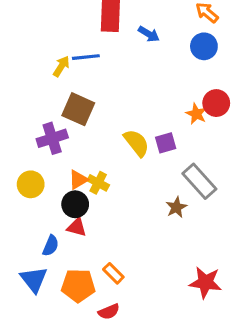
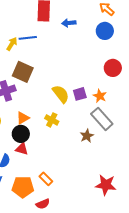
blue arrow: (149, 34) -> (69, 23), turned 144
orange star: (196, 114) -> (100, 96), moved
yellow cross: (98, 183) -> (52, 120), moved

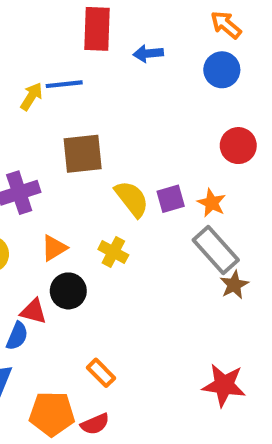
brown square: (23, 72) -> (83, 154), moved, turned -30
black circle: (21, 134) -> (68, 291), moved
brown star: (87, 136) -> (234, 285), moved
red triangle: (22, 149) -> (33, 311), moved
orange pentagon: (23, 187) -> (52, 414), moved

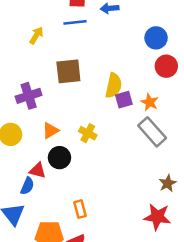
blue circle: (222, 70) -> (156, 38), moved
blue line: (64, 84) -> (75, 22), moved
yellow semicircle: (132, 199) -> (114, 85), moved, turned 50
brown star: (234, 285) -> (168, 183), moved
orange rectangle: (101, 373) -> (80, 209), turned 30

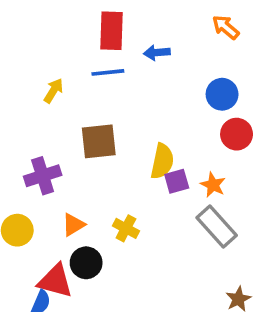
red triangle: (38, 170) -> (55, 281), size x1.5

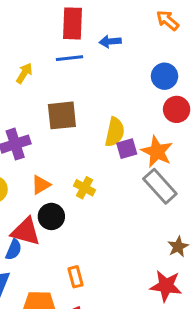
orange star: (213, 185) -> (157, 152), size x1.5

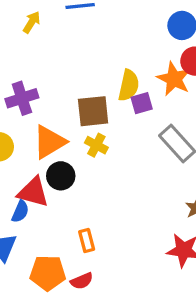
brown square: (62, 115) -> (93, 111), moved
orange star: (157, 152) -> (174, 79), moved
orange triangle: (41, 185) -> (49, 142), size x1.6

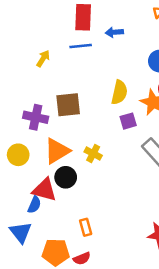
yellow semicircle: (129, 85) -> (119, 92), moved
purple cross: (22, 98) -> (36, 117), turned 30
brown square: (93, 111) -> (68, 105), moved

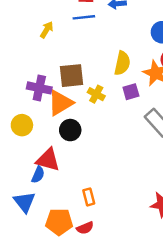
orange triangle: (57, 151) -> (60, 103), moved
yellow cross: (93, 154) -> (96, 94), moved
black circle: (66, 177) -> (70, 130), moved

